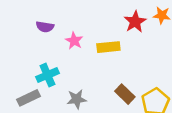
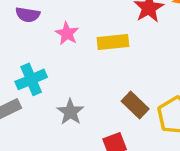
gray star: (77, 99) -> (70, 112), turned -30

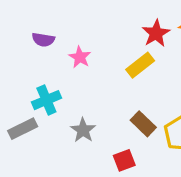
yellow rectangle: (113, 42) -> (140, 65), moved, turned -32

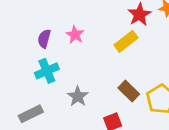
purple semicircle: (43, 40) -> (44, 39), moved, turned 96
gray rectangle: (23, 129) -> (31, 114), moved

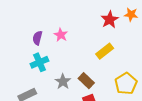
yellow rectangle: (126, 41) -> (105, 51), moved
brown rectangle: (129, 91) -> (86, 81), moved

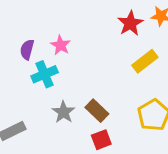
yellow rectangle: (105, 51) -> (145, 61), moved
cyan cross: (39, 62) -> (45, 74), moved

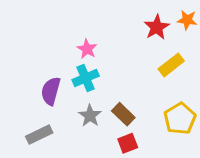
purple semicircle: (27, 50) -> (51, 91), moved, size x1.4
cyan cross: (45, 74) -> (86, 78), moved

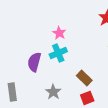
gray star: (90, 116) -> (53, 92), moved
gray rectangle: (39, 135) -> (12, 92), moved, turned -72

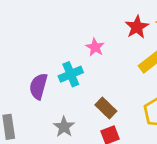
pink star: (59, 33) -> (95, 47), moved

